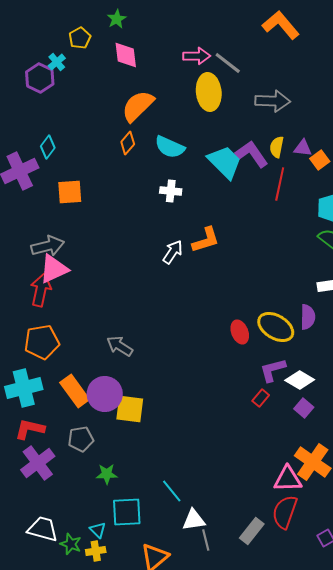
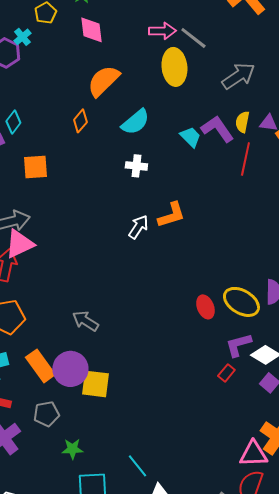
gray arrow: (273, 101) -> (238, 76), turned -36
orange diamond: (128, 143) -> (80, 121), moved
cyan semicircle: (170, 147) -> (135, 122), turned -64
cyan trapezoid: (225, 162) -> (190, 137), size x0.6

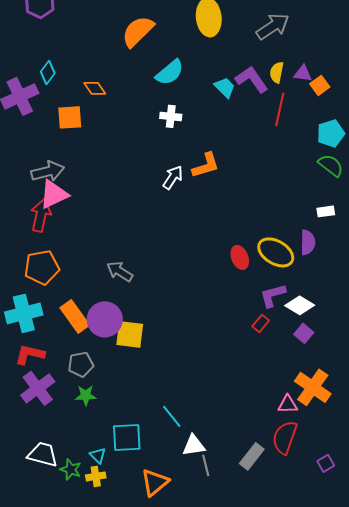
orange diamond: (80, 121) -> (95, 88), moved, turned -75
green star: (72, 449) -> (86, 395), moved
pink triangle: (253, 454) -> (288, 404), size x0.7

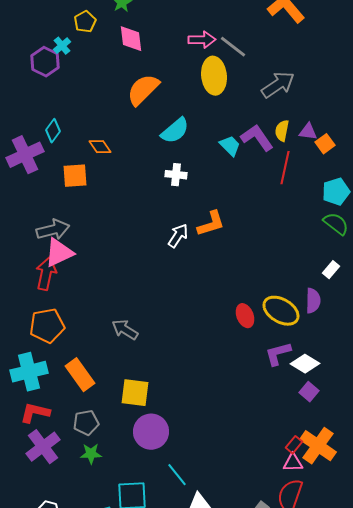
white rectangle: (326, 211) -> (331, 270), turned -42
purple circle: (105, 319) -> (151, 432), moved
red rectangle: (261, 323) -> (294, 445), moved

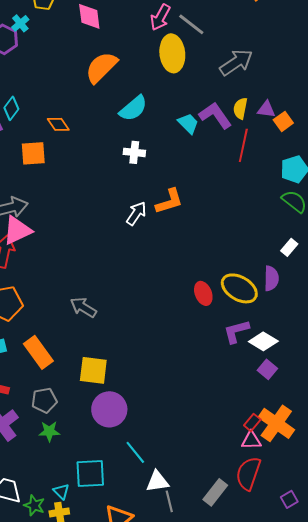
pink arrow: (202, 40) -> (160, 17), turned 120

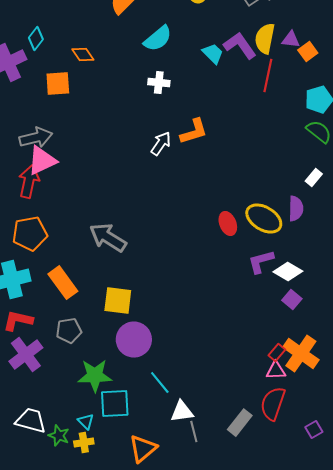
yellow semicircle: (240, 108) -> (265, 39), size x1.4
gray arrow: (83, 307) -> (108, 238), size x1.4
green star: (49, 431) -> (95, 376), moved, size x1.6

